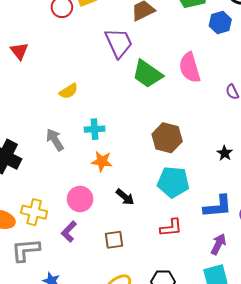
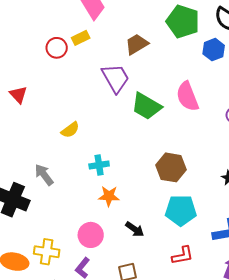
gray arrow: (55, 140) -> (44, 175), moved

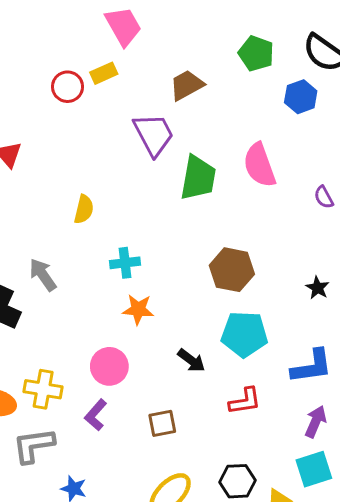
green pentagon: (183, 21) -> (256, 53), size x0.7
green trapezoid: (146, 106) -> (198, 178), turned -112
yellow semicircle: (70, 130) -> (84, 209), turned -42
black arrow: (135, 229) -> (191, 360), moved

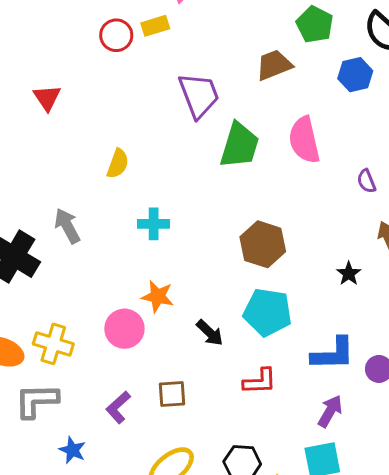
brown trapezoid: (187, 85) -> (274, 65), moved
orange star: (138, 309) -> (158, 296), moved
purple L-shape: (96, 415) -> (118, 407), moved

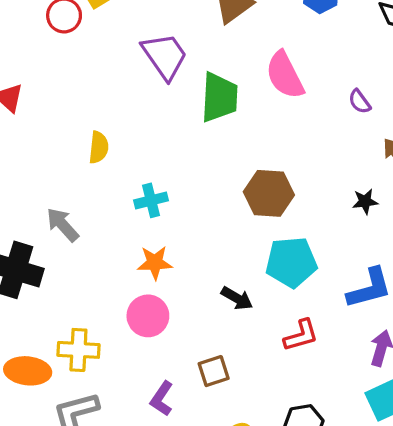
black star: (349, 274) -> (365, 201), turned -30
orange star: (158, 296) -> (155, 263), moved

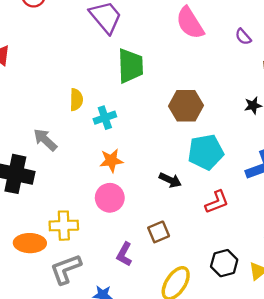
green trapezoid: (219, 97) -> (130, 66), moved
yellow semicircle: (99, 147) -> (76, 100), moved

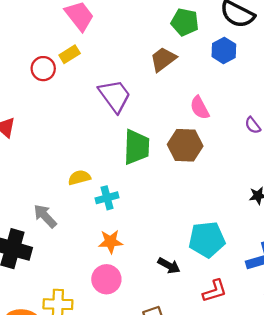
pink semicircle: (190, 23) -> (200, 108), size x0.7
yellow semicircle: (76, 100) -> (79, 178), turned -110
brown hexagon: (186, 106) -> (185, 145), moved

